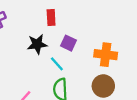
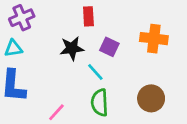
orange cross: (106, 55) -> (154, 39), moved

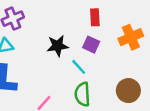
red rectangle: (88, 16) -> (95, 17), moved
orange cross: (154, 39) -> (131, 37), turned -30

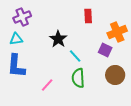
purple square: (91, 45) -> (105, 50), moved
black star: (58, 46) -> (58, 39), turned -30

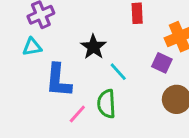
blue L-shape: (16, 66) -> (58, 80), moved
green semicircle: (78, 78) -> (107, 104), moved

